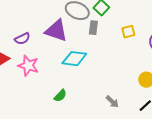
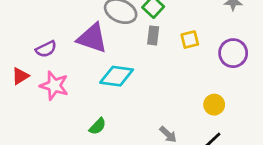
gray rectangle: (93, 28) -> (153, 35), moved

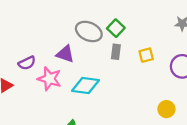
purple triangle: (92, 38) -> (65, 54), size x0.7
pink star: (54, 86) -> (49, 79), moved

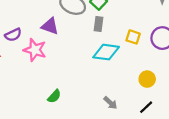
yellow square: (146, 55) -> (133, 37), moved, turned 32
cyan diamond: (85, 85) -> (106, 52), moved

